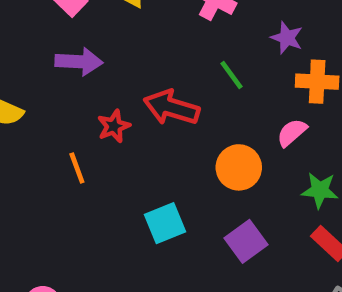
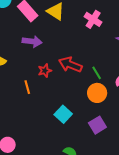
green line: (232, 75) -> (97, 73), moved
cyan square: (165, 223) -> (63, 114), turned -30

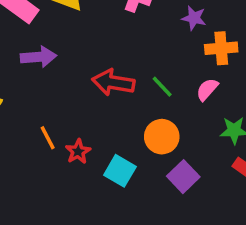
red star: (45, 71) -> (78, 152), moved
orange circle: (97, 93) -> (162, 137), moved

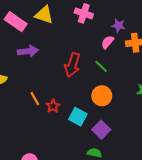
red arrow: (113, 82) -> (72, 65), turned -80
pink semicircle: (207, 89) -> (108, 42), moved
purple square: (183, 177) -> (101, 130), moved

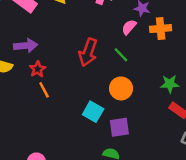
purple arrow: (28, 51) -> (26, 46), moved
red star: (53, 106) -> (38, 69), moved
purple square: (101, 130) -> (119, 127), turned 36

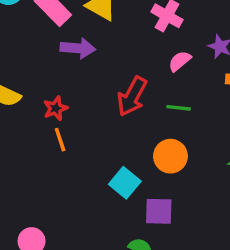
pink semicircle: (129, 27) -> (180, 61), moved
purple arrow: (26, 46) -> (78, 48), moved
green line: (121, 55) -> (179, 108), turned -49

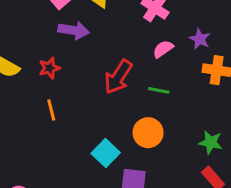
red star: (56, 108) -> (49, 68), moved

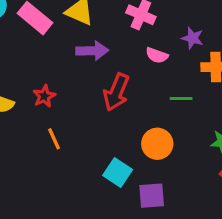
purple arrow: (74, 30) -> (92, 51), moved
pink semicircle: (163, 49) -> (157, 55), turned -115
green line: (159, 90) -> (181, 98), moved

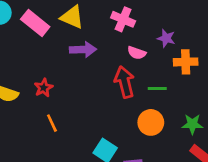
red arrow: (116, 92) -> (125, 82), moved, turned 144
orange circle: (157, 144) -> (151, 122), moved

